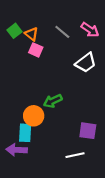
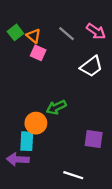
white line: (75, 155) -> (73, 175), moved, turned 30

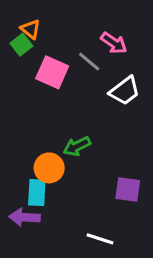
pink arrow: (96, 31) -> (114, 43), moved
gray line: (66, 34) -> (89, 62), moved
orange triangle: (34, 36) -> (31, 29), moved
pink square: (38, 53) -> (52, 72), size x1.5

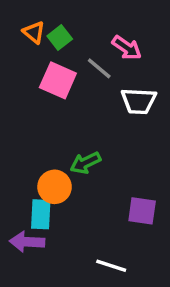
green square: (21, 45) -> (60, 37), moved
white trapezoid: (125, 91) -> (139, 101), turned 40

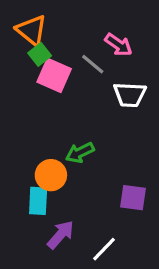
orange triangle: (34, 32) -> (32, 30), size x1.5
green square: (60, 37) -> (40, 54), moved
purple arrow: (27, 242) -> (61, 235), moved, turned 128
white line: (111, 266) -> (104, 249), turned -64

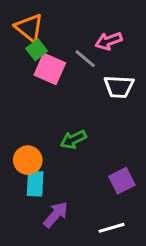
pink arrow: (119, 45) -> (109, 41), turned 125
orange circle: (51, 175) -> (28, 160), moved
purple square: (133, 198) -> (122, 181), turned -35
white line: (104, 249) -> (112, 228), moved, turned 30

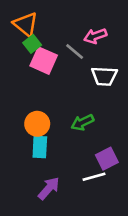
green arrow: (73, 140) -> (82, 123), moved
orange circle: (28, 160) -> (37, 124), moved
cyan rectangle: (35, 184) -> (40, 147), moved
white line: (112, 228) -> (94, 177), moved

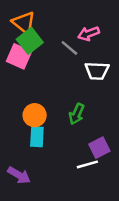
green square: (32, 44) -> (30, 41), size x1.5
pink square: (44, 61) -> (19, 56), moved
green arrow: (82, 123) -> (77, 114), turned -40
purple arrow: (49, 188) -> (19, 175), moved, turned 80

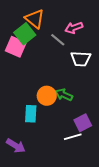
orange triangle: (24, 23) -> (35, 19), moved
green arrow: (77, 114) -> (64, 95), turned 90
orange circle: (35, 115) -> (47, 96), moved

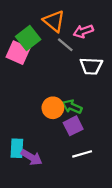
orange triangle: (35, 19) -> (54, 21), moved
cyan rectangle: (31, 114) -> (17, 148), moved
purple square: (83, 123) -> (73, 126), moved
purple arrow: (16, 146) -> (32, 157), moved

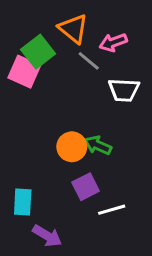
purple square: (73, 126) -> (86, 187), moved
purple arrow: (32, 157) -> (47, 236), moved

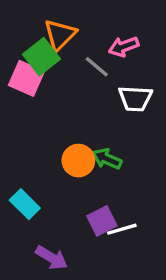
orange triangle: (73, 29) -> (60, 35), moved, turned 36
purple square: (86, 187) -> (102, 221), moved
cyan rectangle: (23, 202) -> (25, 204), moved, turned -48

